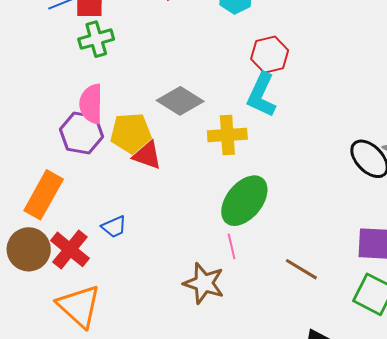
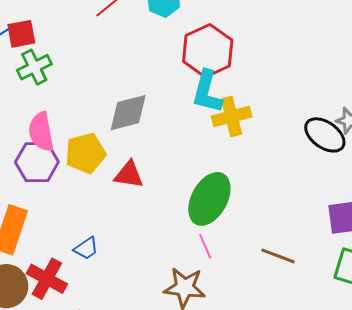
red hexagon: (270, 55) -> (208, 51), size x1.4
gray diamond: (180, 101) -> (128, 113), turned -36
yellow cross: (227, 135) -> (232, 116), moved
red triangle: (147, 155) -> (129, 175), moved

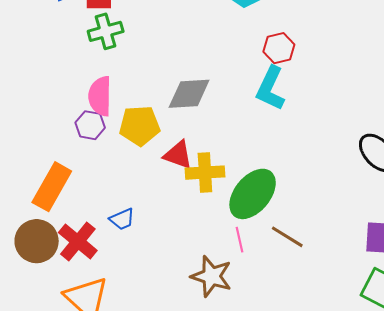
red hexagon: (208, 51) -> (279, 48), size x0.6
yellow cross: (232, 116) -> (205, 173), moved
purple hexagon: (37, 162) -> (90, 125), size x0.7
brown line: (278, 256) -> (287, 237), moved

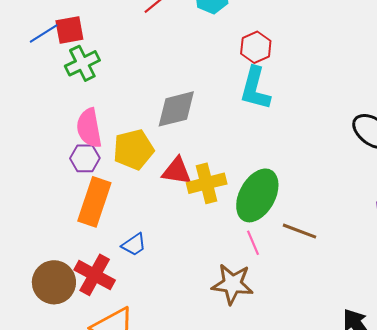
orange rectangle: (52, 187) -> (94, 202), moved

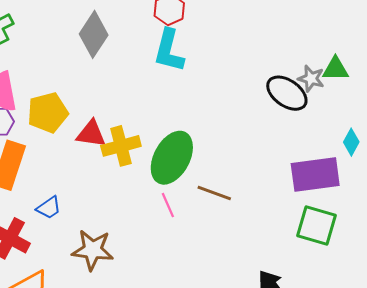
gray diamond: (176, 109) -> (94, 34), moved, turned -42
brown star: (232, 284) -> (93, 250), moved

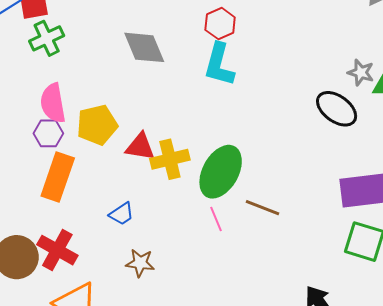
gray diamond: (94, 34) -> (144, 47), turned -57
gray star: (311, 79) -> (361, 72), moved
blue trapezoid: (49, 208) -> (122, 214), moved
brown star: (93, 250) -> (140, 263), size x0.7

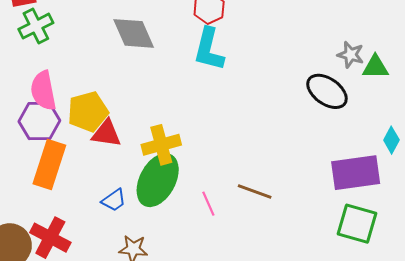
purple hexagon: (48, 133) -> (39, 121), size x1.4
red triangle: (140, 147) -> (106, 133), moved
green ellipse: (221, 172) -> (158, 180), moved

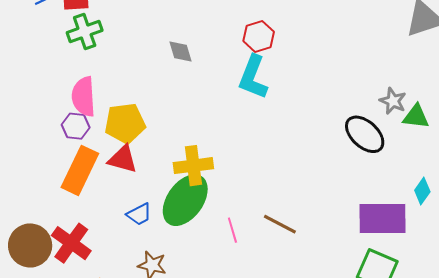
gray diamond: (134, 33) -> (181, 52), size x0.6
purple hexagon: (39, 121) -> (76, 126), size x0.7
red triangle: (106, 133) -> (123, 159), moved

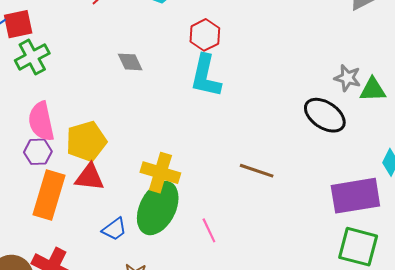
yellow cross: (193, 166) -> (160, 173), turned 33
brown line: (280, 224) -> (257, 171), moved

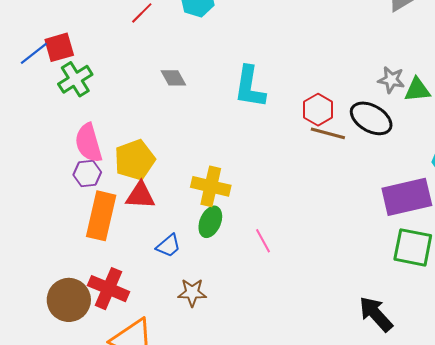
red hexagon: (205, 35) -> (318, 110), moved
brown line: (257, 171) -> (328, 133), moved
green ellipse: (158, 208) -> (210, 222), size x0.6

